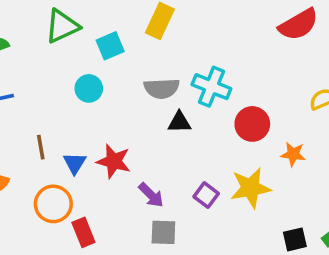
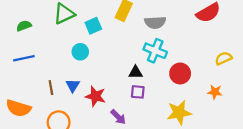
gray semicircle: (162, 88) -> (155, 22), moved
orange star: (293, 154) -> (215, 92), moved
blue triangle: (75, 163) -> (73, 85), moved
purple square: (206, 195) -> (138, 92), moved, turned -32

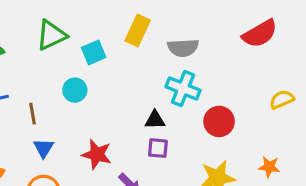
blue triangle: (73, 85) -> (43, 148), moved
brown line: (51, 88) -> (32, 114), moved
orange star: (215, 92) -> (269, 167), moved

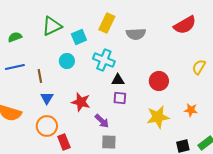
cyan cross: (183, 89) -> (104, 60), moved
yellow semicircle: (282, 99) -> (199, 67), turned -35

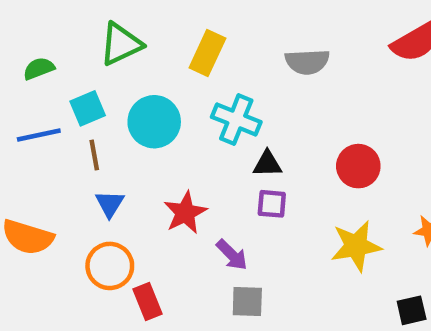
yellow rectangle: (107, 23) -> (207, 53), moved
cyan square: (79, 37) -> (88, 108), moved
cyan circle: (67, 61) -> (154, 122), size x1.5
red star: (81, 102) -> (185, 213), turned 30

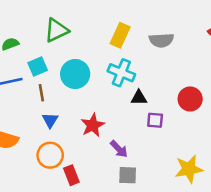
yellow rectangle: (207, 53) -> (120, 35), moved
purple square: (272, 204) -> (155, 120), moved
yellow star: (356, 246) -> (189, 169), moved

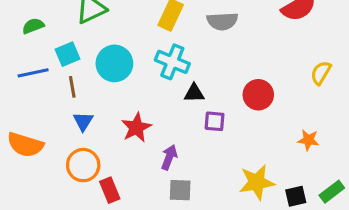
purple arrow: (119, 149) -> (169, 157), turned -114

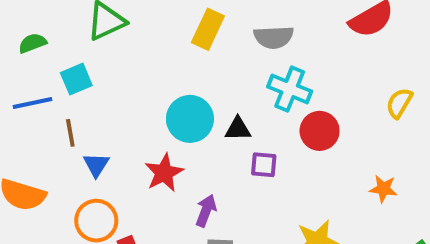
cyan cross: (172, 62) -> (290, 89), moved
cyan circle: (114, 63) -> (190, 119), moved
brown line: (72, 87) -> (70, 133), moved

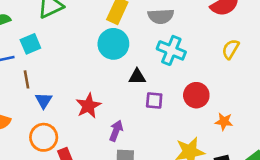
yellow semicircle: (399, 103) -> (231, 49), moved
cyan circle: (190, 119) -> (113, 44), moved
red circle: (320, 131) -> (196, 95), moved
orange star: (383, 189) -> (224, 122), moved

